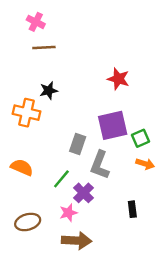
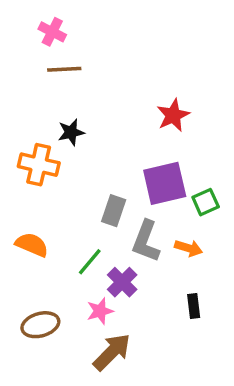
red star: (118, 79) -> (173, 115), turned 30
orange arrow: (145, 164) -> (189, 248), moved
brown arrow: (77, 241) -> (112, 352), turned -48

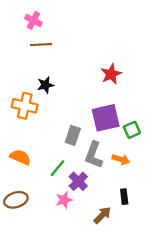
brown ellipse: (40, 325) -> (16, 200), moved
brown arrow: (112, 352) -> (102, 215), moved, size x0.7

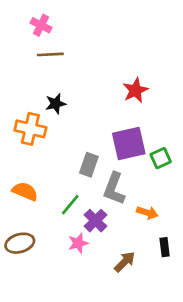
orange arrow: (121, 159) -> (147, 213), moved
black rectangle: (124, 197) -> (165, 247), moved

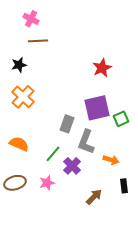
black star: (56, 104) -> (19, 65), moved
orange cross: (30, 129) -> (23, 97), turned 30
pink star: (78, 243) -> (47, 183), moved

